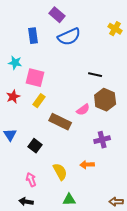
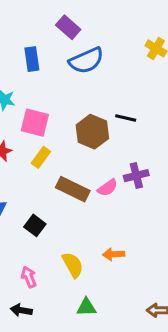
brown hexagon: (105, 100) -> (92, 132), moved
pink semicircle: (83, 110) -> (108, 188), moved
purple cross: (102, 140) -> (136, 176), moved

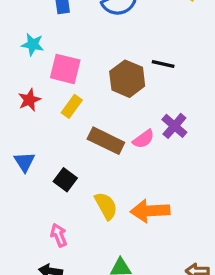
purple cross: (136, 176) -> (174, 126), turned -35
orange arrow: (114, 254) -> (150, 211), size x1.6
yellow semicircle: (73, 265) -> (106, 206), moved

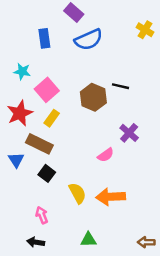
pink square: (65, 69) -> (47, 90), turned 35
red star: (29, 100) -> (20, 113), size x1.5
pink semicircle: (143, 139) -> (106, 155), moved
brown rectangle: (106, 141) -> (39, 144), moved

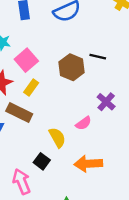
black square: (47, 173) -> (42, 161), moved
yellow semicircle: (77, 193) -> (57, 138), moved
pink arrow: (42, 215) -> (22, 182), size x1.5

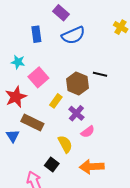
yellow rectangle: (31, 87) -> (56, 101), moved
purple cross: (106, 102) -> (76, 113), moved

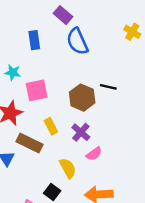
blue semicircle: (73, 35) -> (77, 41), turned 90
pink square: (38, 77) -> (37, 90), turned 30
yellow rectangle: (56, 101) -> (51, 126), moved, turned -64

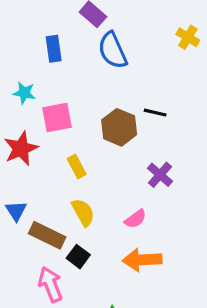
purple cross: (81, 132) -> (160, 175), moved
brown rectangle: (29, 143) -> (47, 235), moved
pink semicircle: (94, 154) -> (135, 219), moved
yellow semicircle: (68, 168) -> (83, 212), moved

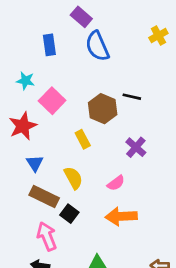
yellow cross: (188, 37) -> (158, 36), turned 30
pink square: (57, 117) -> (52, 101), turned -35
yellow rectangle: (77, 167) -> (83, 139), moved
blue triangle: (16, 211) -> (35, 163), moved

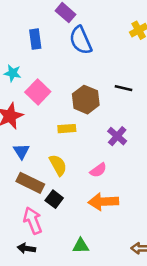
black line: (132, 97) -> (124, 88), moved
yellow rectangle: (83, 139) -> (67, 129), turned -66

